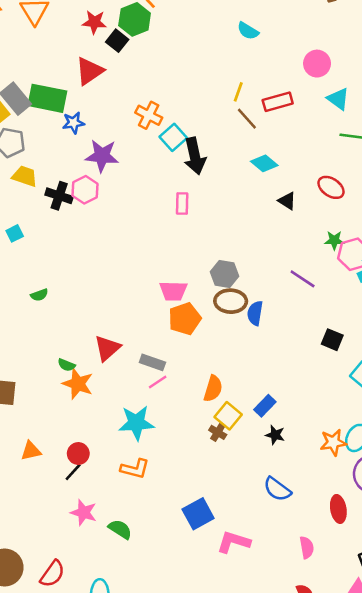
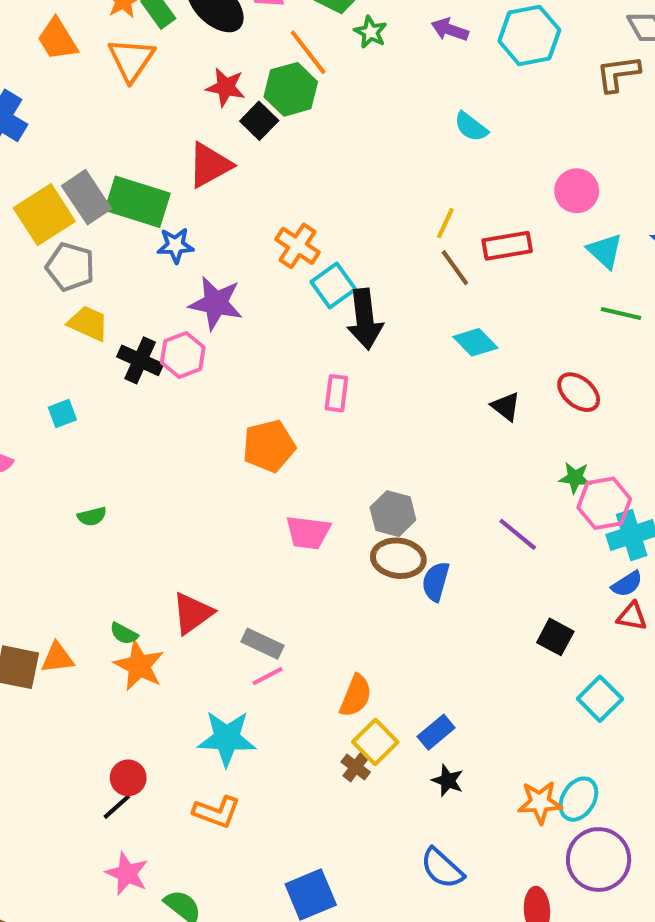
orange pentagon: (185, 319) -> (269, 446), moved
orange triangle: (31, 451) -> (57, 658), moved

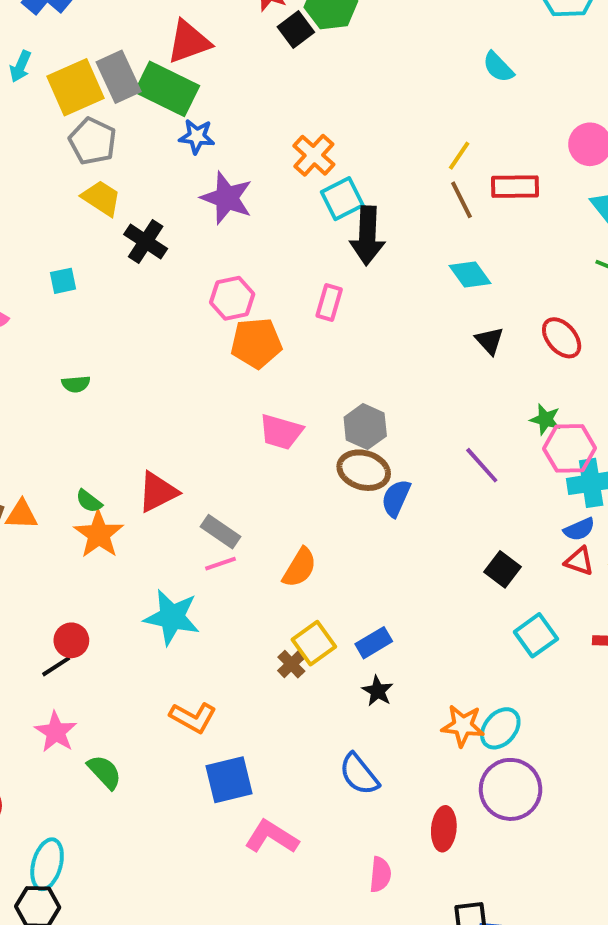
red triangle: (210, 165) -> (189, 42), moved
pink hexagon: (183, 355) -> (232, 298), moved
orange semicircle: (356, 696) -> (300, 568), moved
orange L-shape: (217, 812) -> (193, 717), moved

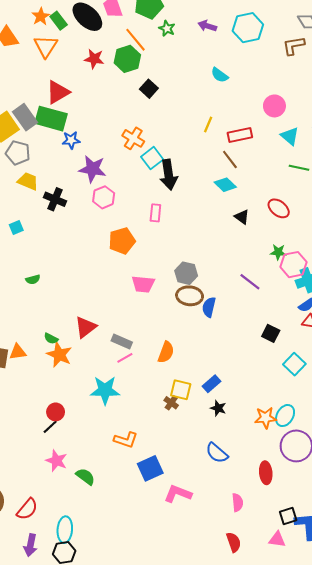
black square: (296, 29) -> (149, 89), moved
brown line: (462, 200) -> (230, 159), moved
pink hexagon: (232, 298) -> (104, 197), moved
yellow square: (314, 643) -> (181, 390), turned -30

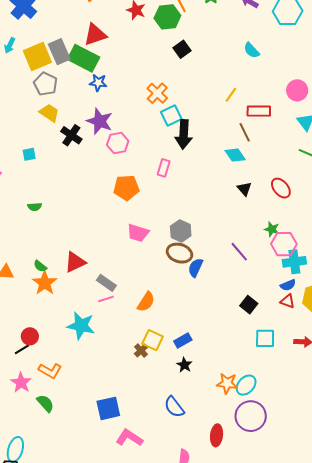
purple star: (93, 169) -> (100, 121), moved
cyan square: (294, 364) -> (265, 338), turned 35
orange L-shape: (126, 440) -> (50, 371), moved

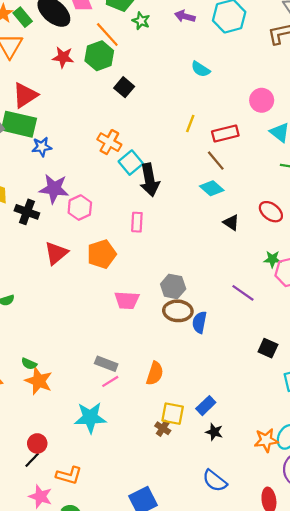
red triangle: (75, 262) -> (56, 253), moved

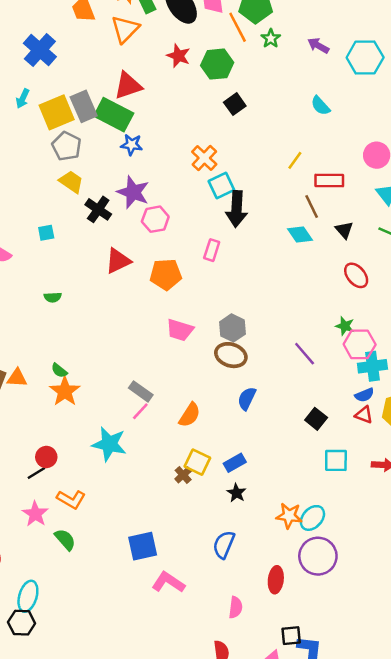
orange line: (107, 34) -> (238, 27), moved
black triangle: (231, 223) -> (344, 230), moved
blue semicircle: (199, 322) -> (247, 399), moved
pink line: (110, 381) -> (140, 411), turned -30
blue semicircle: (215, 481) -> (224, 545), turned 60

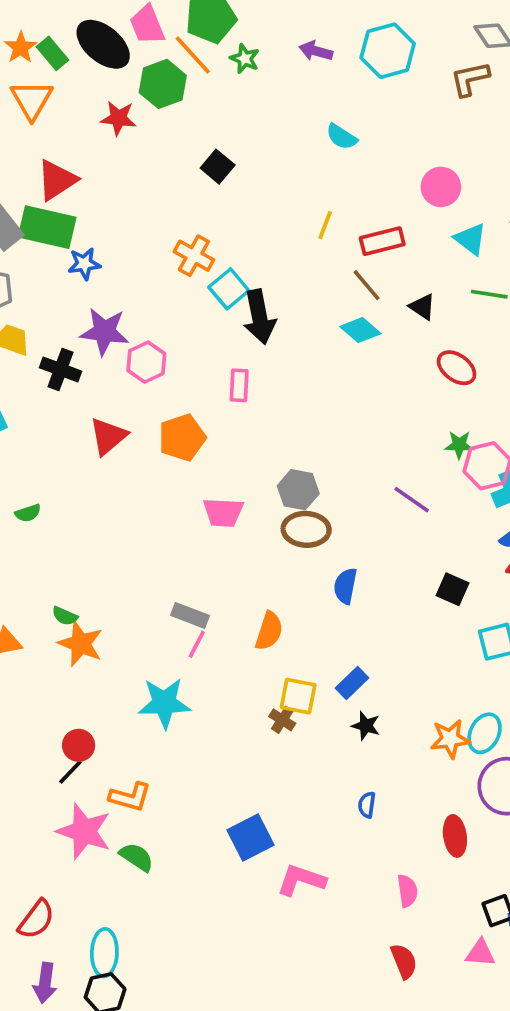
green hexagon: (217, 64) -> (163, 84), moved
pink star: (35, 514) -> (84, 831), size x1.4
blue semicircle: (224, 545) -> (367, 805), size x0.6

